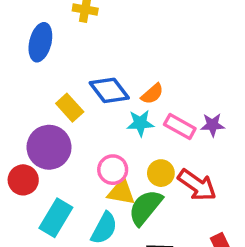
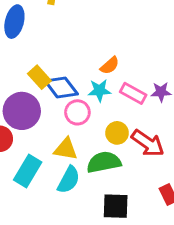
blue diamond: (109, 90) -> (61, 87), moved
pink circle: (113, 170) -> (77, 112), moved
yellow triangle: (121, 192) -> (66, 149), moved
green semicircle: (145, 207) -> (104, 162), turned 40

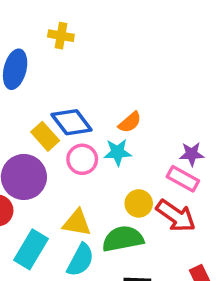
blue diamond: (61, 87) -> (72, 122), moved
pink rectangle: (133, 93) -> (183, 179), moved
pink circle: (77, 112) -> (82, 159), moved

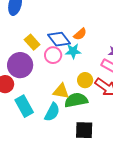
blue diamond: (72, 122) -> (59, 39), moved
yellow triangle: (77, 223) -> (61, 91), moved
cyan rectangle: (31, 249) -> (24, 106), turned -60

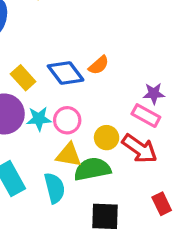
cyan star: (73, 51) -> (39, 119), moved
pink circle: (53, 55) -> (67, 120), moved
cyan semicircle: (52, 112) -> (55, 188), turned -42

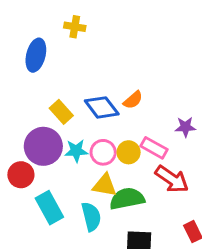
pink rectangle: (146, 116) -> (154, 148), moved
yellow circle: (107, 138) -> (129, 152), moved

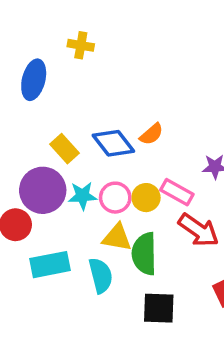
green semicircle: (127, 199) -> (144, 254), turned -80
cyan rectangle: (49, 208) -> (50, 265), turned -72

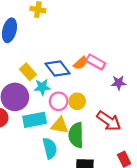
pink rectangle: (177, 192) -> (96, 62), moved
cyan star: (83, 196) -> (42, 87), moved
cyan rectangle: (50, 265) -> (35, 120), moved

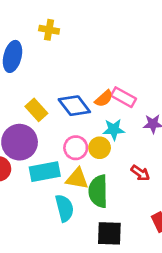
cyan star: (42, 87) -> (114, 129), moved
red arrow: (109, 121) -> (140, 173), size x0.6

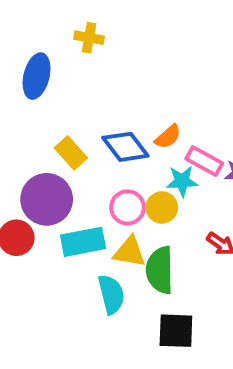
pink rectangle: (123, 97) -> (204, 161), moved

